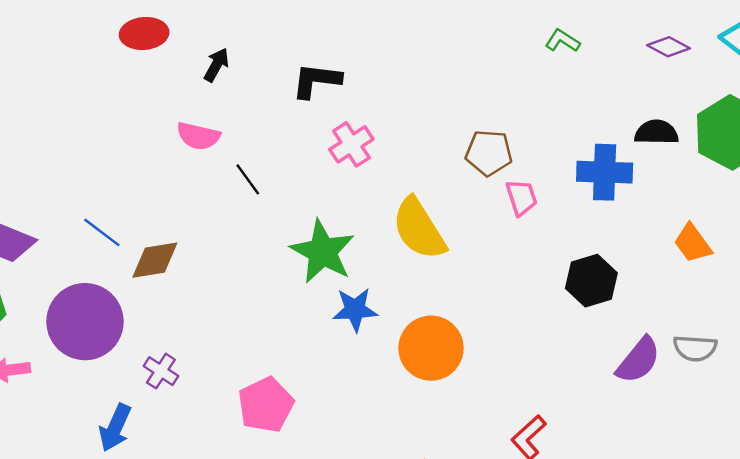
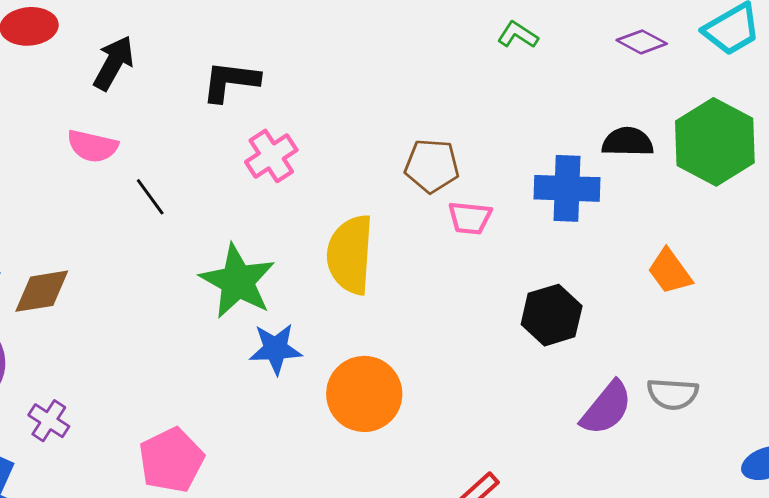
black arrow: (216, 65) -> (114, 63), size x1.4
pink trapezoid: (521, 197) -> (470, 218), turned 114
yellow semicircle: (419, 229) -> (350, 255), turned 36

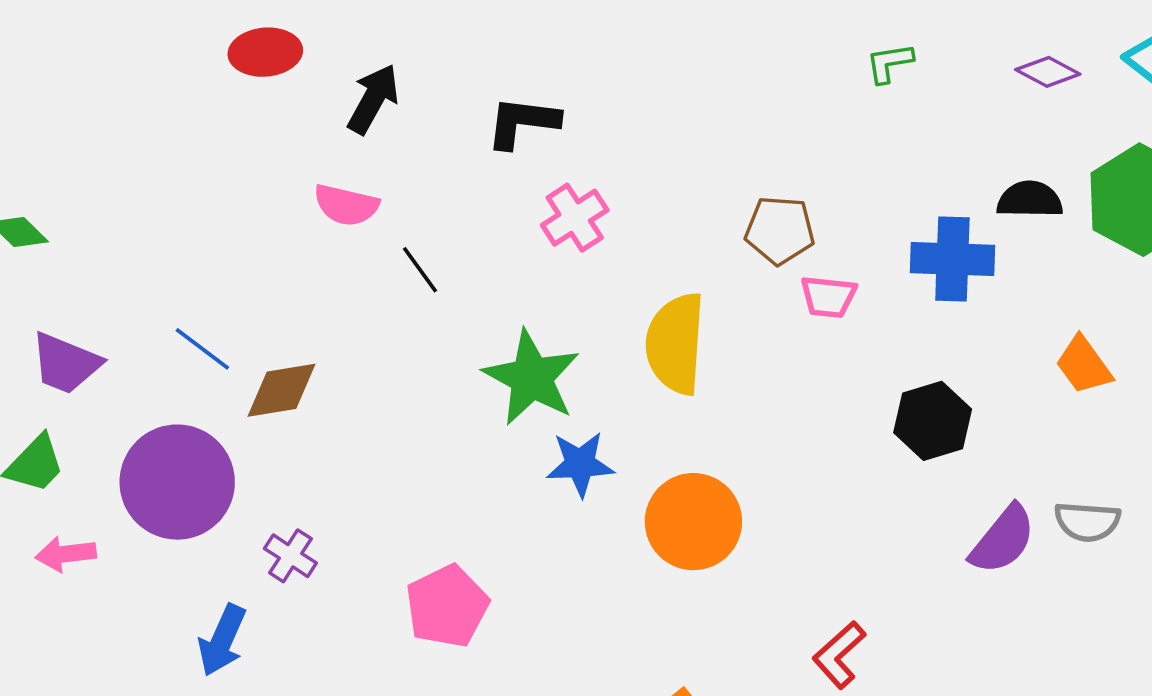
green L-shape: (518, 35) -> (889, 63), turned -42

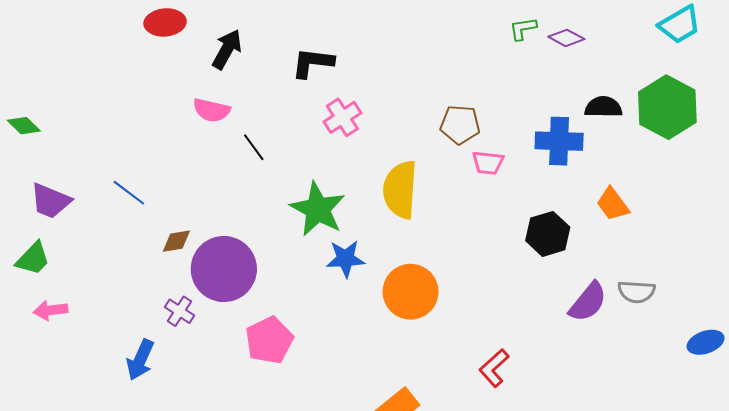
purple diamond: (1048, 72) -> (566, 38), moved
orange trapezoid: (1084, 365) -> (613, 204), moved
brown diamond: (282, 390) -> (176, 241), moved, size x0.7
purple circle: (177, 482) -> (224, 269), moved

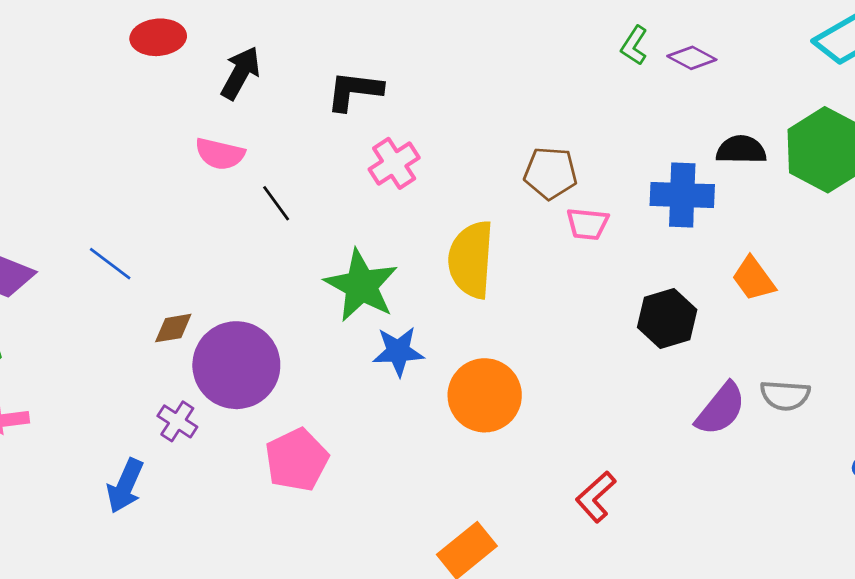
green L-shape: (523, 29) -> (634, 45), turned -48

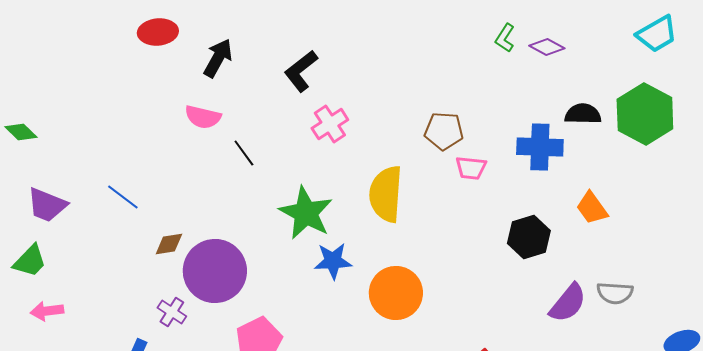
black L-shape: (354, 91) -> (301, 71), turned -45

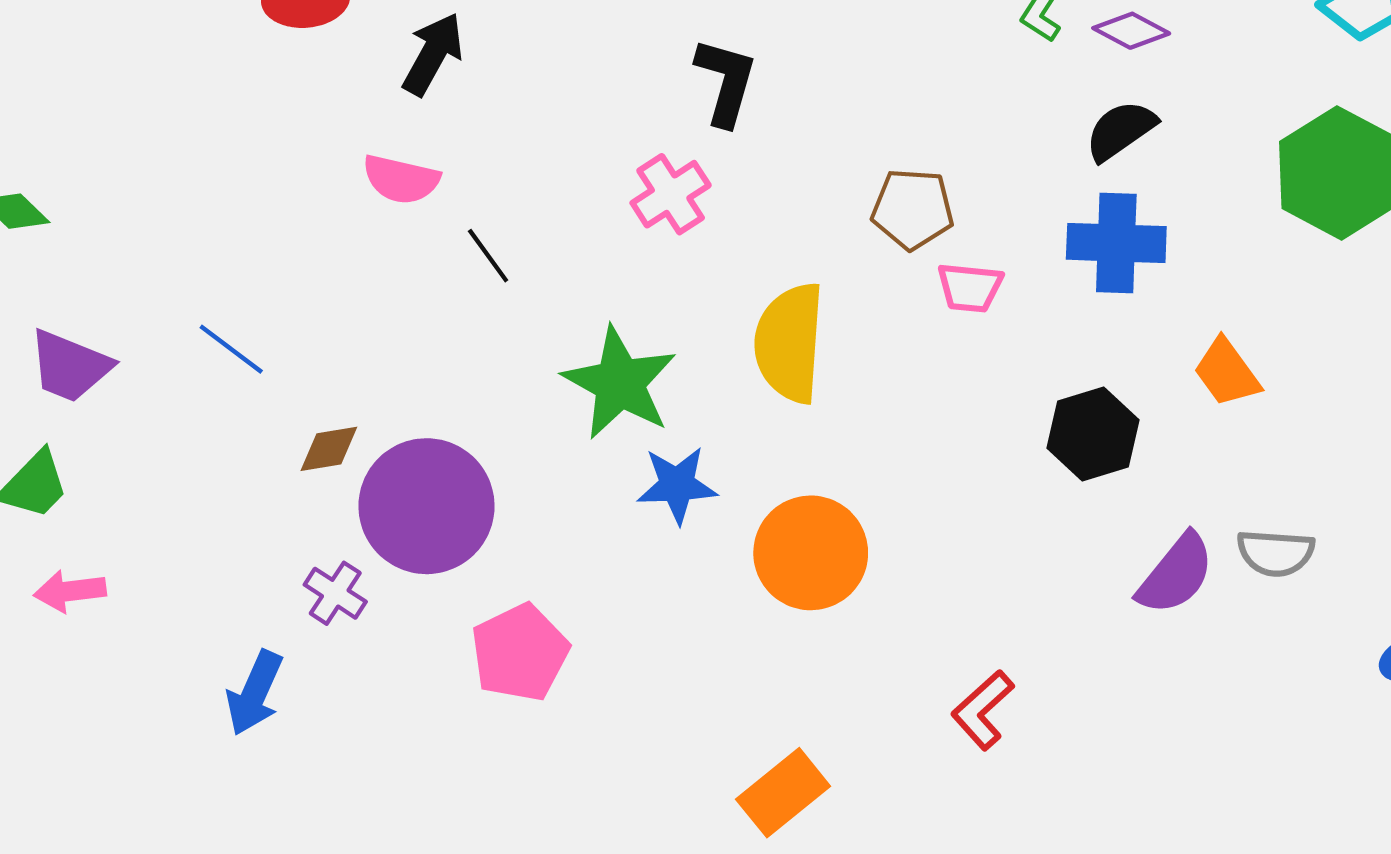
black L-shape: (301, 71) -> (726, 82), moved, turned 144
black semicircle: (583, 114) -> (1121, 130), moved, turned -36

